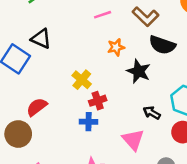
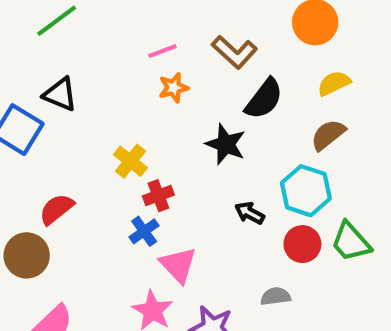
black semicircle: (162, 45) -> (264, 99), turned -70
orange star: (116, 47) -> (174, 88), moved
blue cross: (89, 122) -> (144, 231), turned -35
pink triangle: (133, 140) -> (178, 265), moved

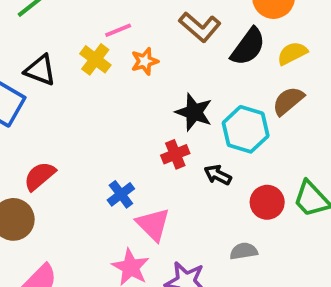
pink line: (162, 51) -> (118, 30), moved
black semicircle: (264, 99) -> (248, 47), moved
yellow cross: (130, 161) -> (95, 59), moved
cyan hexagon: (306, 191) -> (246, 129), moved
red cross: (158, 196) -> (175, 154), moved

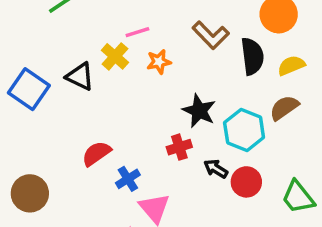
black semicircle: (248, 47) -> (252, 56), turned -48
black triangle: (40, 70) -> (80, 76), moved
red semicircle: (40, 176) -> (96, 153), moved
red circle: (267, 202) -> (246, 182), moved

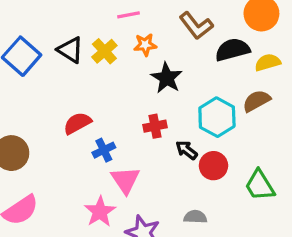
yellow cross: (115, 56) -> (104, 51), moved
black semicircle: (252, 56) -> (233, 50), turned -104
black star: (199, 111) -> (167, 78), moved

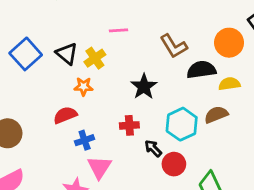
orange star: (145, 45) -> (84, 87), moved

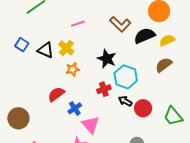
blue square: (26, 54) -> (22, 45), moved, size x0.6
orange star: (84, 87) -> (73, 69), moved
cyan hexagon: (182, 124) -> (126, 77), moved

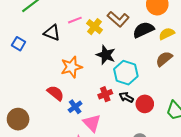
yellow cross: (66, 48) -> (94, 27), moved
black triangle: (45, 50) -> (52, 33), moved
orange star: (73, 69) -> (71, 67), size x1.5
red cross: (104, 89) -> (105, 94), moved
red semicircle: (56, 94) -> (56, 93), turned 78

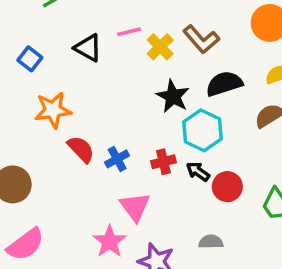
black semicircle: (143, 30) -> (224, 84), moved
orange star: (71, 67) -> (53, 110), moved
blue cross: (75, 107) -> (117, 159), moved

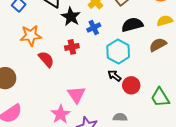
black star: (173, 96) -> (71, 17), moved
blue cross: (117, 159) -> (94, 27), moved
red cross: (163, 162) -> (72, 47), moved

